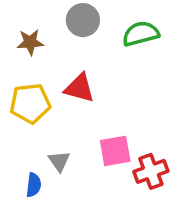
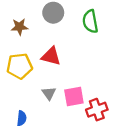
green semicircle: (141, 34) -> (90, 21), turned -85
gray triangle: (59, 161) -> (49, 93), moved

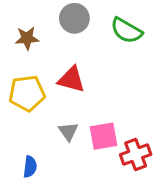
green semicircle: (90, 21) -> (126, 31), turned -50

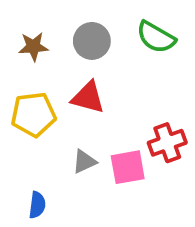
gray circle: (74, 18) -> (92, 41), moved
gray triangle: (68, 132) -> (84, 162), turned 40
red cross: (136, 154) -> (167, 143), moved

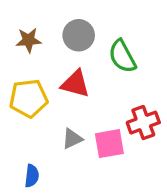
green semicircle: (156, 37) -> (122, 56), moved, turned 32

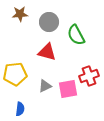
brown star: (29, 40) -> (20, 14), moved
yellow pentagon: (29, 98) -> (15, 74), moved

